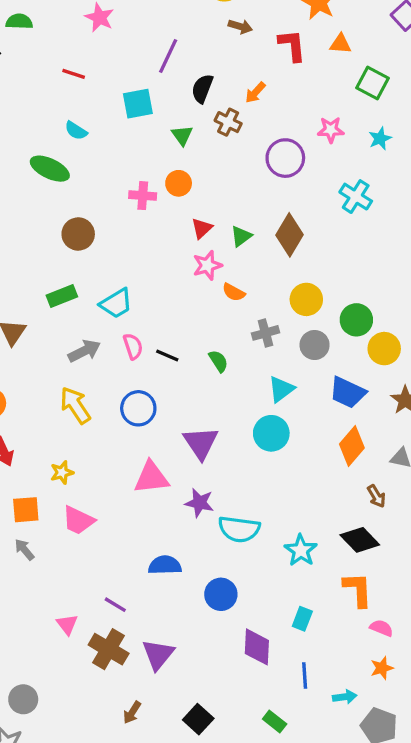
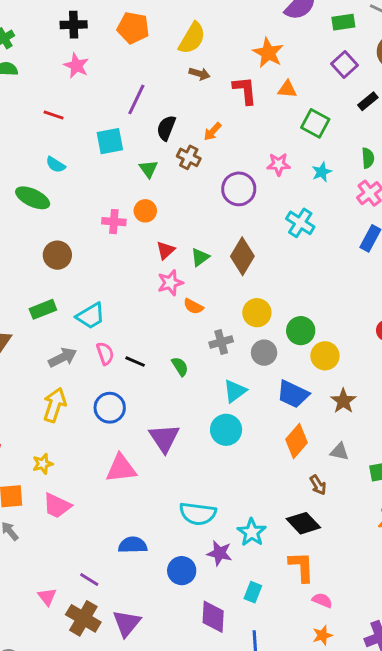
yellow arrow: (75, 405) -> (55, 405), turned 52
purple star: (199, 503) -> (219, 553), moved

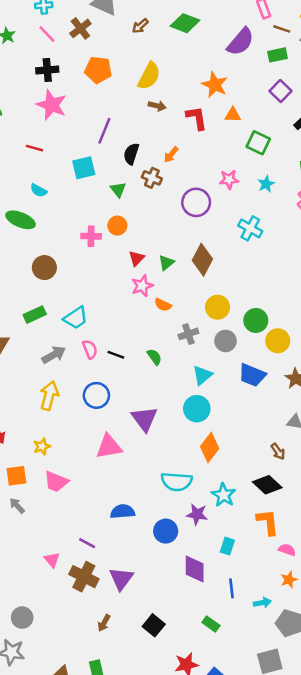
pink star: (76, 66) -> (52, 105), size x1.4
orange diamond: (297, 441) -> (210, 447), moved

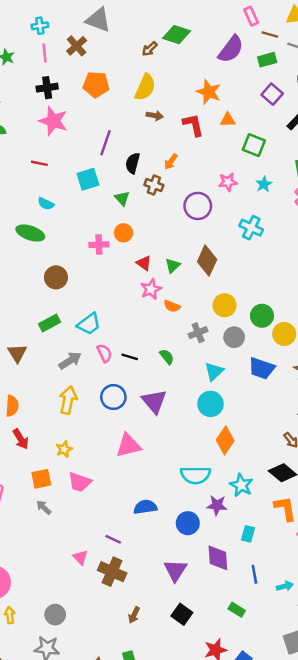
brown arrow: (140, 26) -> (150, 49), moved
pink line: (47, 34) -> (45, 53), turned 42
red triangle: (137, 258) -> (144, 263), turned -35
purple triangle: (144, 419) -> (154, 401), moved
purple triangle: (121, 579) -> (175, 570), moved

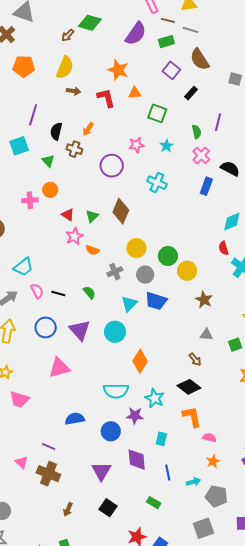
blue trapezoid: (262, 368) -> (156, 301), moved
cyan circle: (210, 404) -> (115, 332), moved

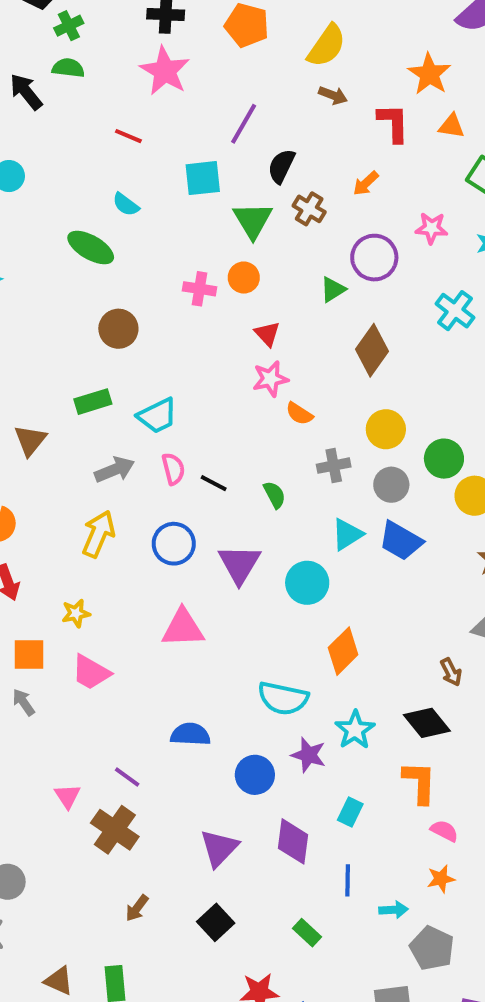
orange arrow: (88, 129) -> (366, 183), moved
green triangle: (48, 161) -> (253, 220), size x1.5
green triangle: (92, 216) -> (333, 289), moved

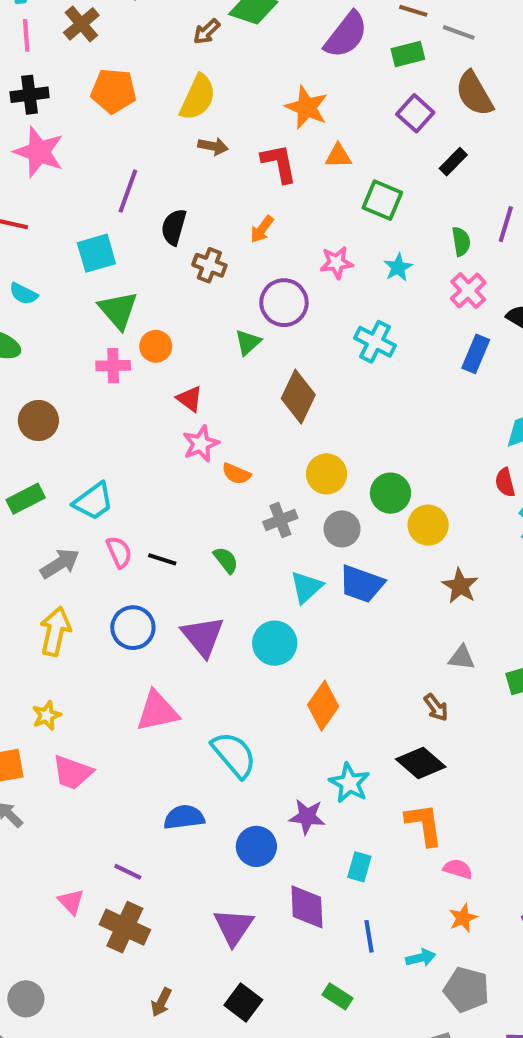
green triangle: (253, 220) -> (118, 310), moved
cyan semicircle: (283, 698) -> (234, 755), moved, turned -132

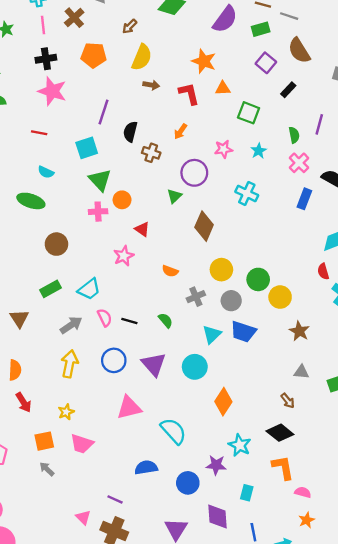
brown arrow: (207, 32) -> (130, 26), moved
pink star: (201, 444) -> (124, 256), moved

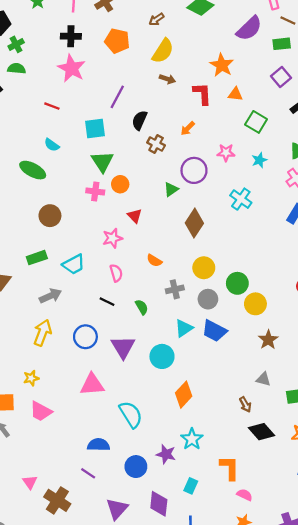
pink semicircle: (105, 318) -> (116, 273), moved
black diamond: (280, 433) -> (261, 432), moved
purple line: (115, 499) -> (88, 473), moved

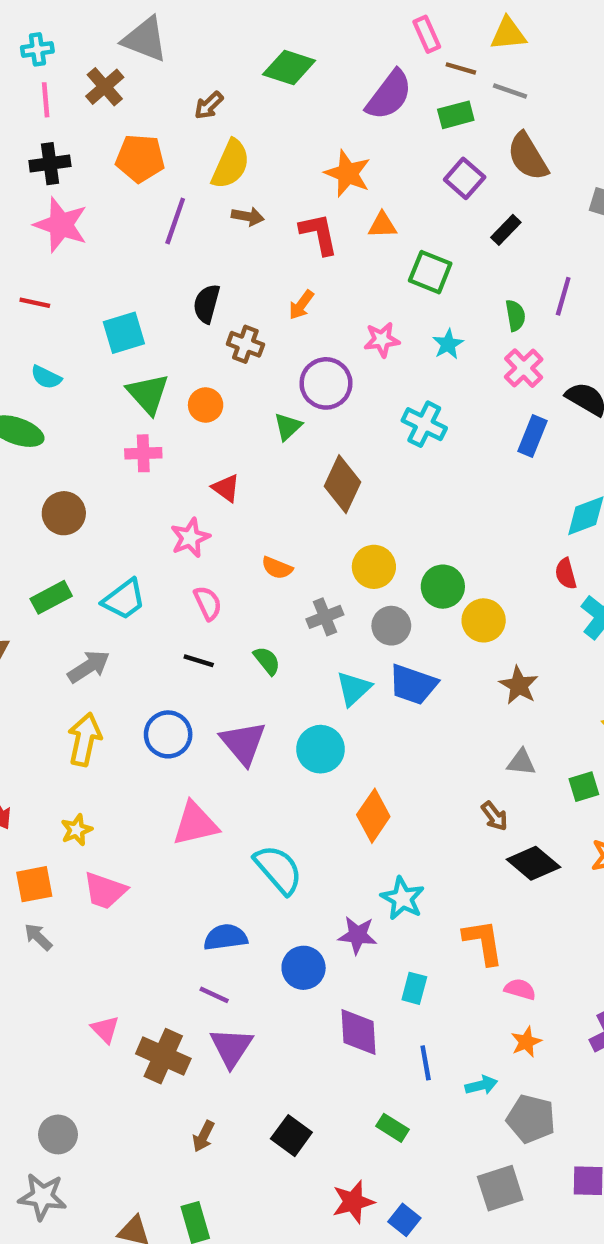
purple line: (117, 97) -> (175, 221), moved
orange circle: (120, 184) -> (206, 405), moved
purple triangle: (117, 509) -> (231, 1047), moved

